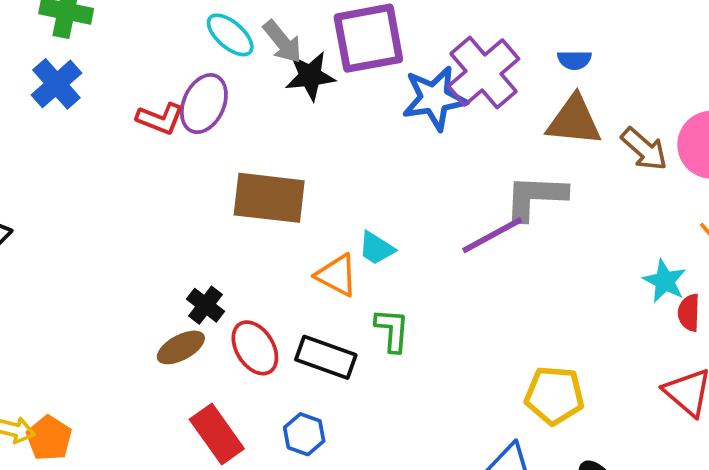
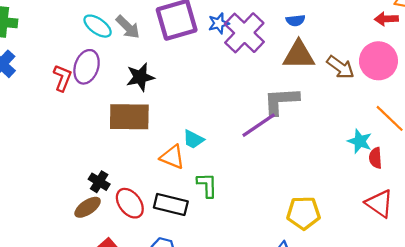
black star: (310, 76) -> (140, 77), moved
blue star: (434, 98) -> (219, 23), moved, size x0.6
red L-shape: (160, 119) -> (62, 78), turned -84

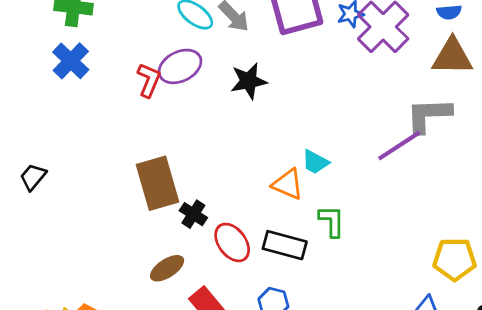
purple ellipse: (87, 67) -> (180, 66), turned 44
brown rectangle: (129, 117) -> (157, 183), moved, turned 72
brown ellipse: (88, 207) -> (167, 268), moved

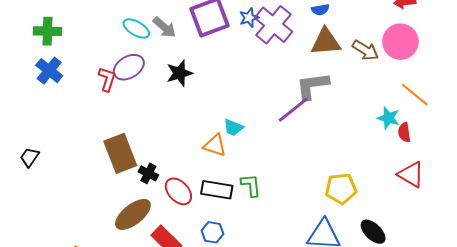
green L-shape: (332, 221) -> (251, 185), moved
brown ellipse: (167, 268) -> (133, 214), size x1.5

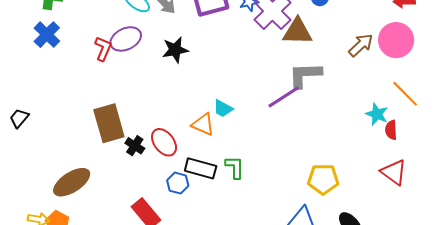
brown triangle: (326, 42) -> (297, 32), moved
brown arrow: (365, 50) -> (361, 45), turned -80
red ellipse: (178, 191) -> (164, 142), moved
brown ellipse: (133, 214) -> (72, 182), moved
blue hexagon: (212, 232) -> (178, 183), moved

